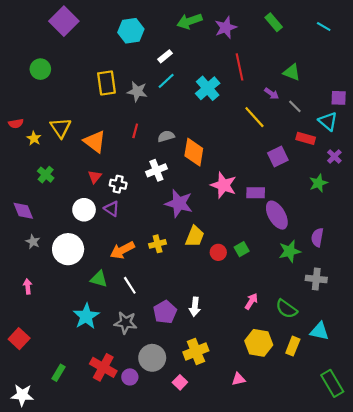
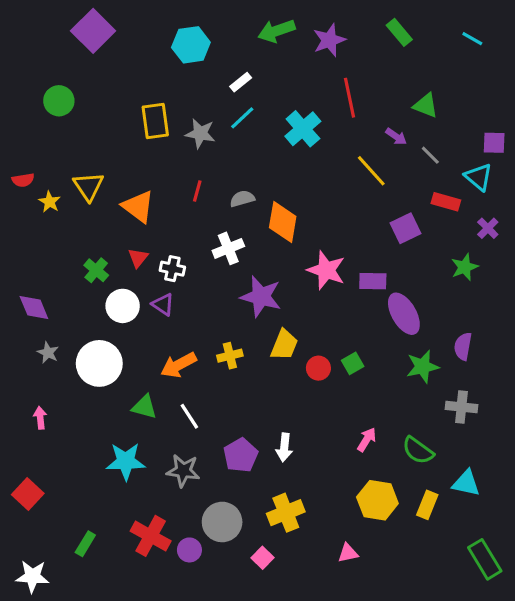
green cross: (46, 175) -> (96, 270), moved
cyan star: (86, 316) -> (126, 461), turned 30

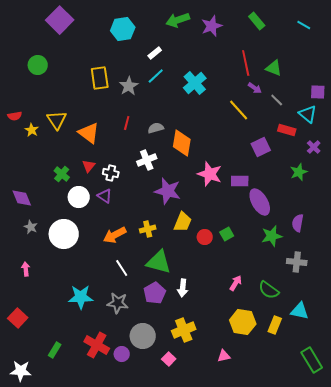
red line: (350, 98) -> (246, 63), moved
gray star: (200, 133) -> (129, 86), turned 30
green triangle: (144, 407) -> (159, 262), moved, size x1.5

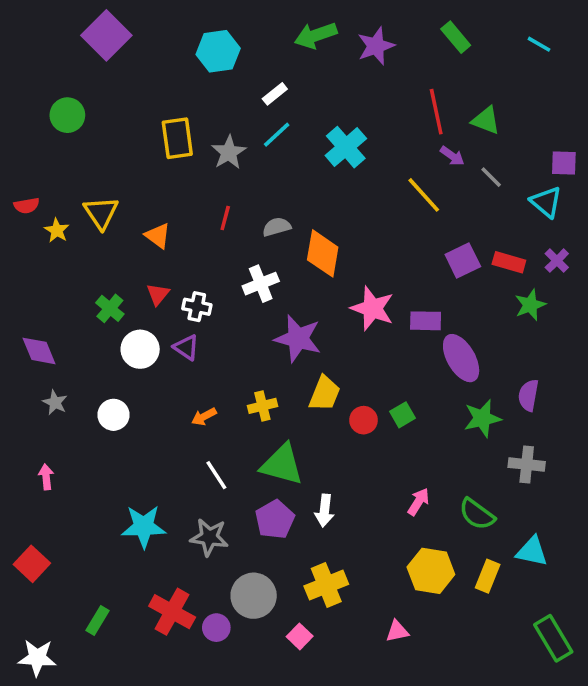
red rectangle: (287, 130) -> (509, 262), moved
orange triangle: (89, 133) -> (158, 236), size x0.7
white circle: (64, 234) -> (113, 415), size x0.6
orange arrow: (115, 235) -> (204, 417), size x0.6

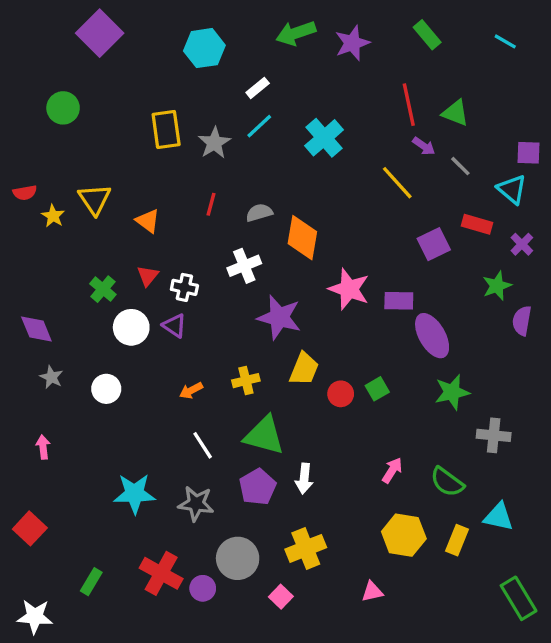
red rectangle: (509, 262) -> (477, 224), moved
purple semicircle: (528, 395) -> (522, 321), moved

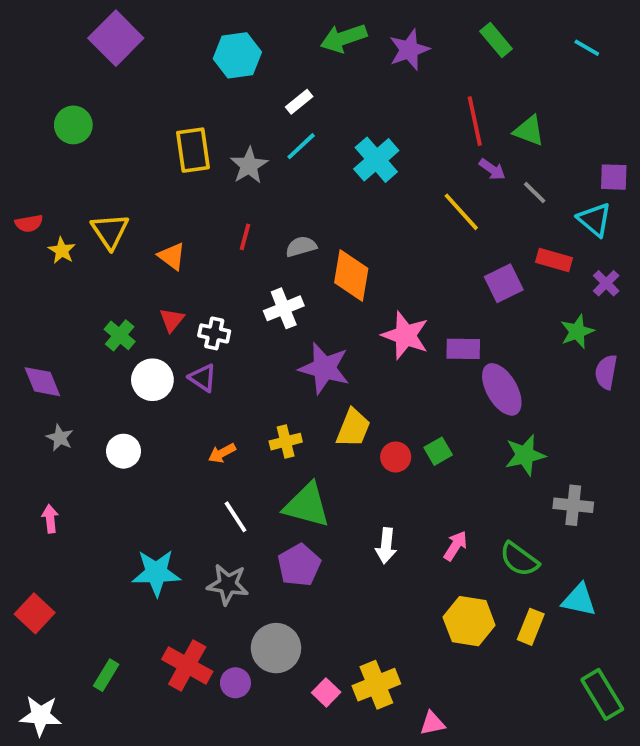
white arrow: (304, 479) -> (386, 546), moved
yellow cross: (306, 548) -> (376, 685), moved
pink triangle: (372, 592) -> (432, 723), moved

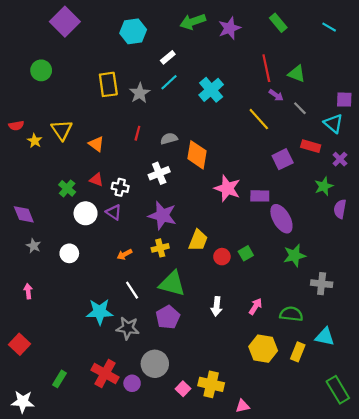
red triangle: (172, 320) -> (96, 180), turned -48
purple star: (324, 368) -> (162, 215), moved
green semicircle: (519, 559) -> (291, 314), turned 150
cyan star: (156, 573) -> (100, 312), moved
yellow cross: (376, 685) -> (211, 384), turned 35

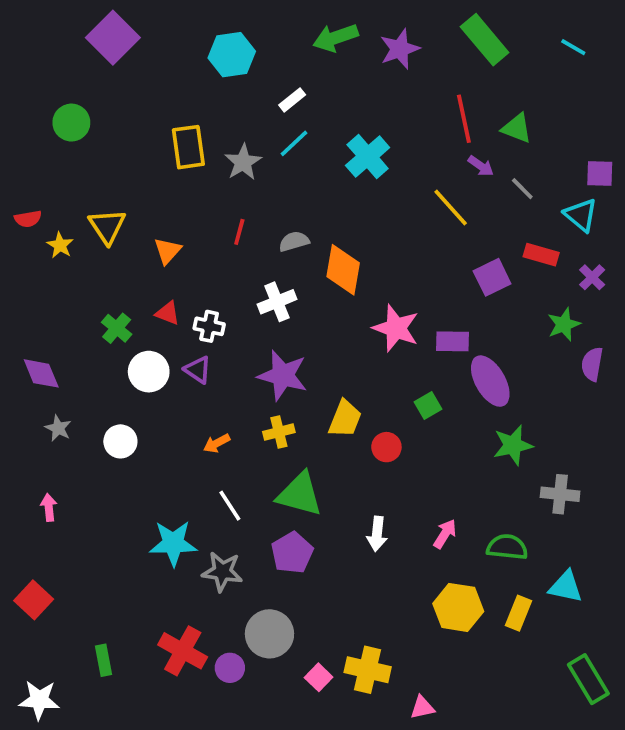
green rectangle: (278, 23) -> (485, 40), size x1.5
orange triangle: (96, 144) -> (168, 251), turned 35
green square: (246, 253) -> (428, 406), moved
green rectangle: (60, 379) -> (103, 660), turned -42

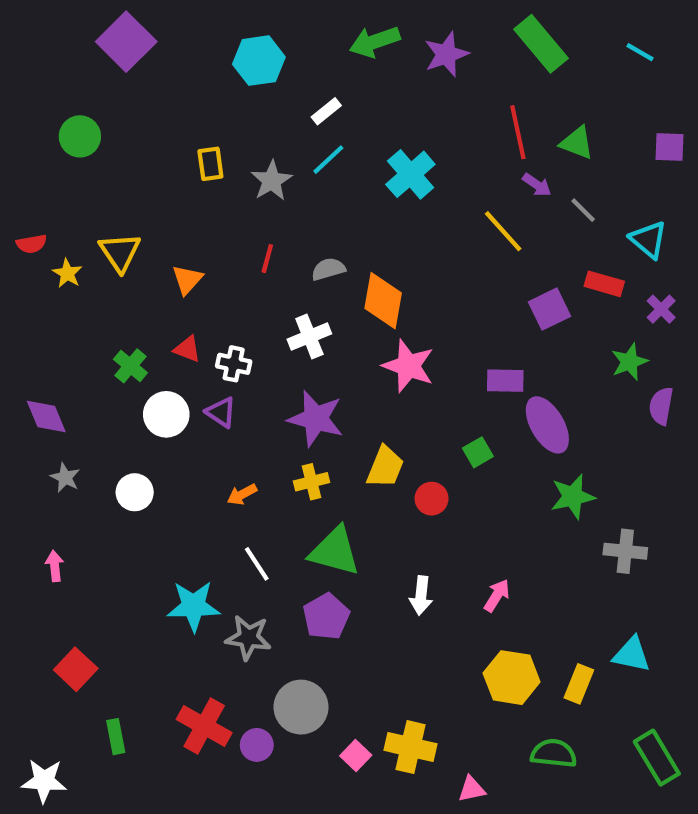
yellow rectangle: (188, 147) -> (210, 164), size x0.7
purple square: (600, 173) -> (669, 147), moved
pink star: (396, 328) -> (408, 366), moved
green semicircle: (507, 547) -> (554, 753), moved
red square: (34, 600) -> (76, 669), moved

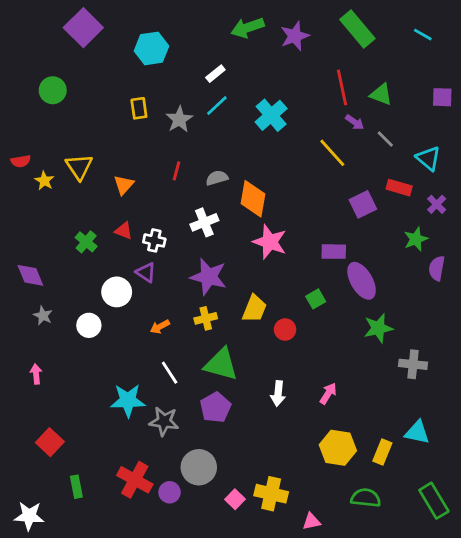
cyan hexagon: (259, 61) -> (151, 48), moved
white circle: (166, 414) -> (117, 292), moved

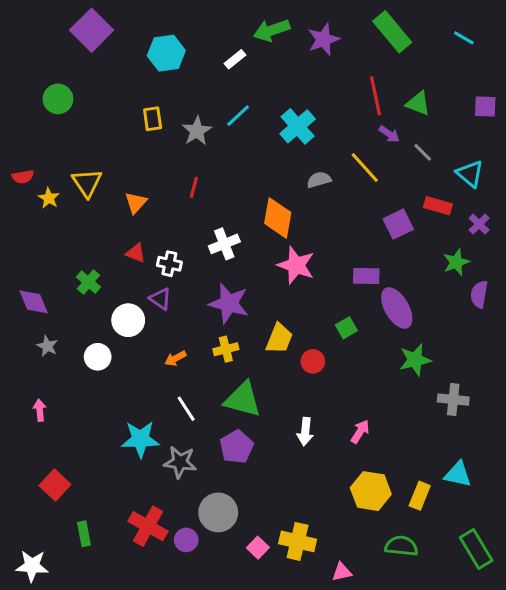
white rectangle: (215, 74) -> (235, 59), moved
gray semicircle: (217, 178) -> (319, 180), moved
green cross: (86, 242) -> (88, 282), moved

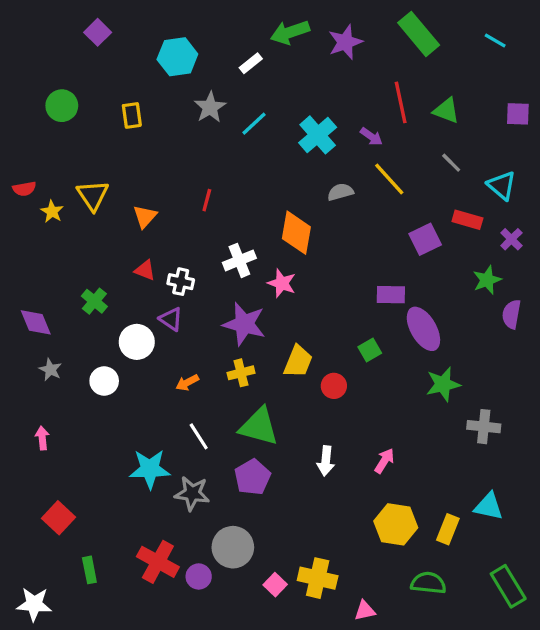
purple square: (92, 30) -> (98, 32), size x0.6
yellow rectangle: (153, 119) -> (132, 115), moved
gray star: (197, 131) -> (210, 107), moved
purple arrow: (389, 134) -> (371, 137), moved
pink star: (296, 265) -> (282, 283), moved, size x0.7

